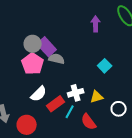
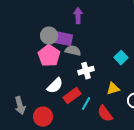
purple arrow: (96, 24) -> (78, 16), moved
purple rectangle: (47, 47) -> (63, 39), turned -36
white cross: (76, 93) -> (86, 71), moved

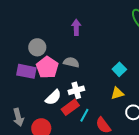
gray circle: (49, 36) -> (37, 47), moved
purple rectangle: (63, 39) -> (26, 71), moved
white cross: (86, 71) -> (76, 90), moved
yellow triangle: (113, 89) -> (117, 93), moved

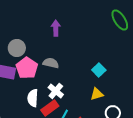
white cross: (76, 90) -> (56, 91), turned -35
white semicircle: (53, 97) -> (33, 98), turned 138

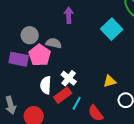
gray semicircle: (51, 63) -> (54, 43), moved
cyan square: (99, 70) -> (112, 29), moved, size x1.5

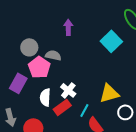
purple rectangle: (19, 59) -> (18, 83), moved, turned -72
yellow triangle: (110, 81) -> (109, 93), size x1.5
cyan line: (77, 103) -> (84, 110), moved

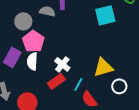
cyan square: (111, 41) -> (105, 15), turned 30
gray semicircle: (53, 55) -> (47, 11), moved
white semicircle: (45, 97) -> (32, 61), moved

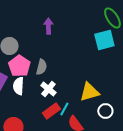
gray semicircle: (47, 11) -> (41, 67), moved, turned 91
cyan square: (105, 15) -> (104, 40), moved
red rectangle: (56, 81) -> (51, 111), moved

